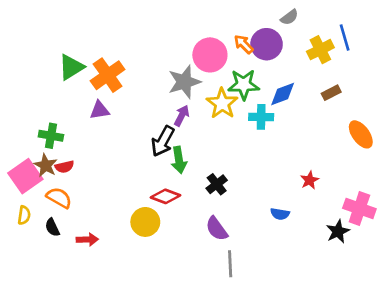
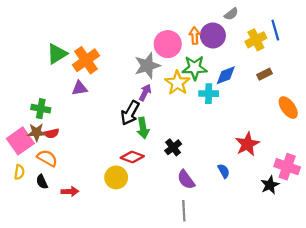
orange arrow: (244, 44) -> (195, 35), turned 42
brown star: (46, 165) -> (37, 132), turned -30
red star: (310, 180) -> (247, 144), size x1.6
blue semicircle: (280, 214) -> (224, 171), turned -128
purple semicircle: (217, 229) -> (186, 180), moved

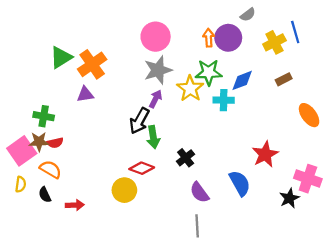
pink circle: (168, 44) -> (156, 37), moved
blue semicircle: (224, 171) -> (240, 183), size x1.6

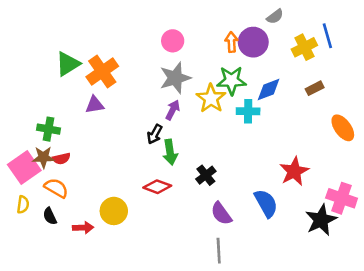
pink circle: (156, 37) -> (173, 41), size x0.7
black arrow: (139, 121) -> (155, 134), size x0.7
yellow circle: (124, 190) -> (114, 211), moved
black star: (289, 198) -> (321, 220), size x1.4

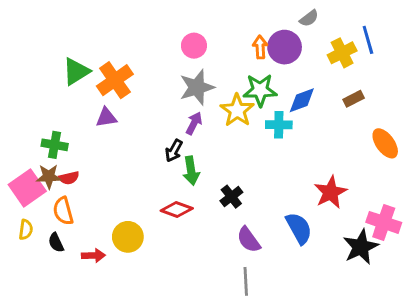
orange semicircle: (56, 188) -> (63, 211), turned -135

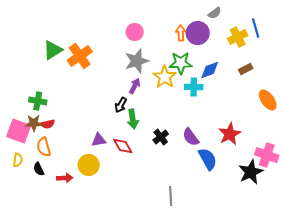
purple triangle: (106, 118) -> (99, 140), moved
pink square: (27, 188) -> (19, 131), turned -35
red diamond: (177, 210) -> (123, 146), turned 40
purple semicircle: (249, 240) -> (191, 137), moved

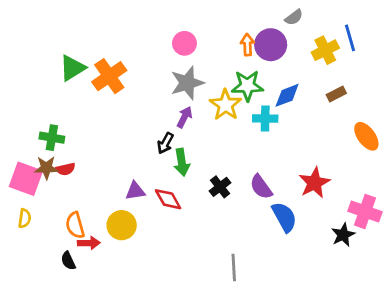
orange semicircle: (44, 147) -> (75, 225), moved
black semicircle: (39, 169) -> (68, 261), moved
black star: (251, 172) -> (343, 235), size x0.7

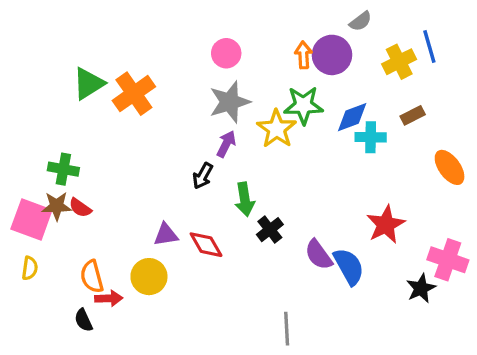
cyan cross: (265, 119) -> (371, 137), moved
green arrow: (182, 162) -> (245, 199), moved
red semicircle: (66, 169) -> (80, 208), turned 48
purple semicircle: (261, 187) -> (319, 255), moved

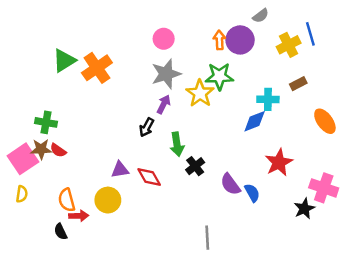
blue diamond: (352, 117) -> (255, 121), moved
pink square: (31, 219) -> (23, 159), turned 36
blue semicircle: (349, 266) -> (252, 193), size x0.7

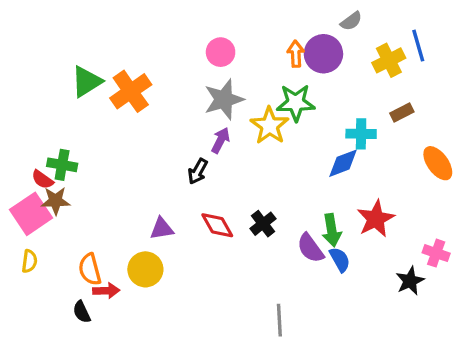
green arrow: (177, 144) -> (332, 230), moved
red semicircle: (58, 150) -> (42, 180), moved
red diamond: (149, 177) -> (217, 225), moved
pink cross: (324, 188) -> (436, 253), size x0.7

